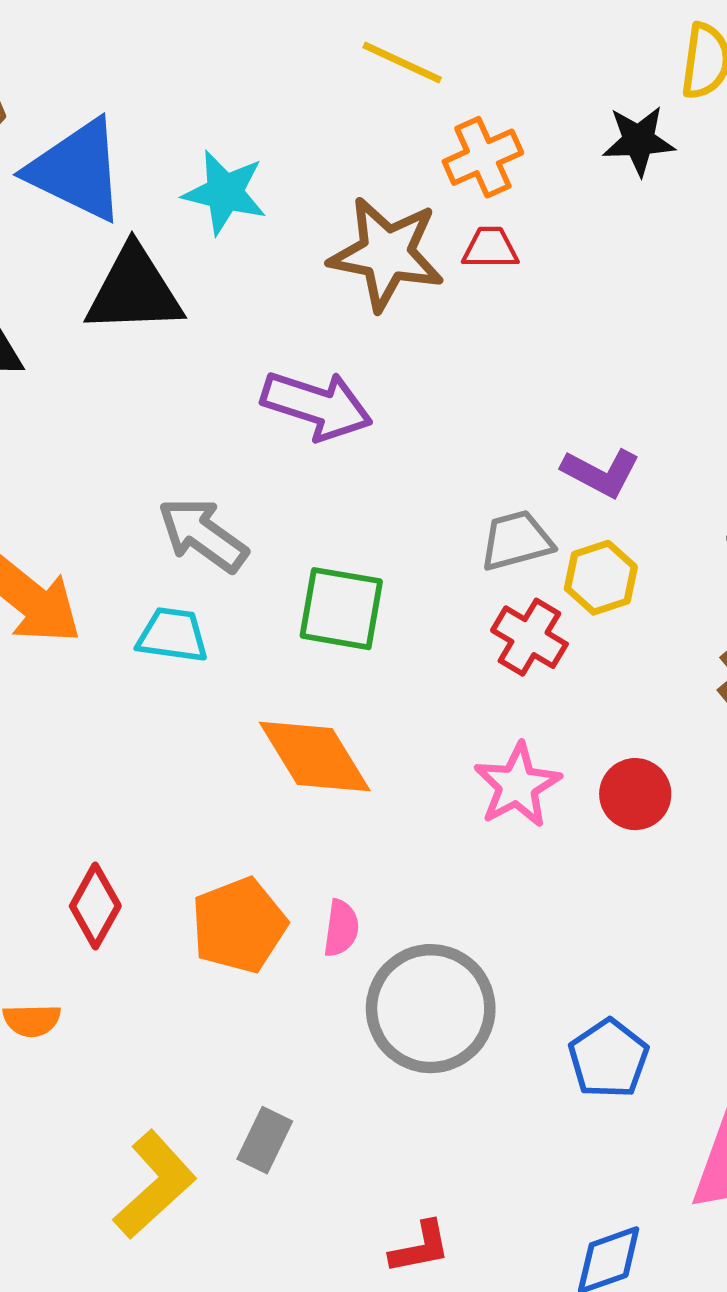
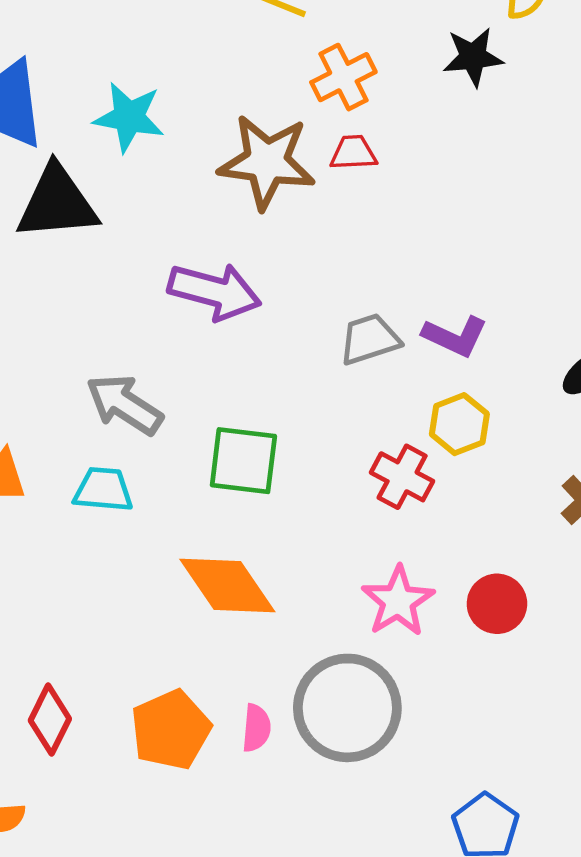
gray trapezoid: (516, 541) -> (370, 339), moved
gray circle: (431, 1009) -> (347, 708), moved

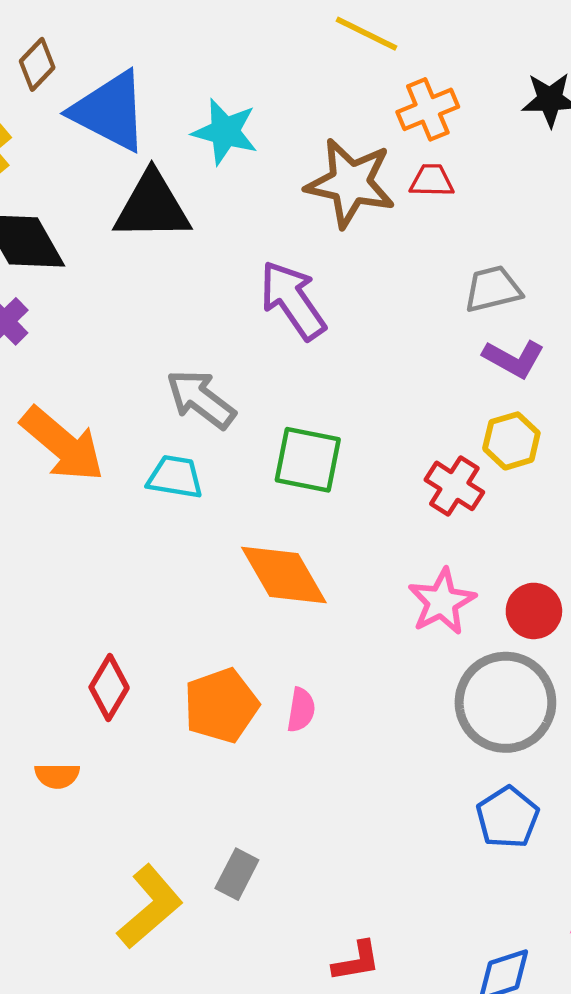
purple arrow: (215, 292) -> (293, 300), turned -144
gray trapezoid: (370, 339) -> (493, 289), moved
gray circle: (347, 708) -> (505, 702), moved

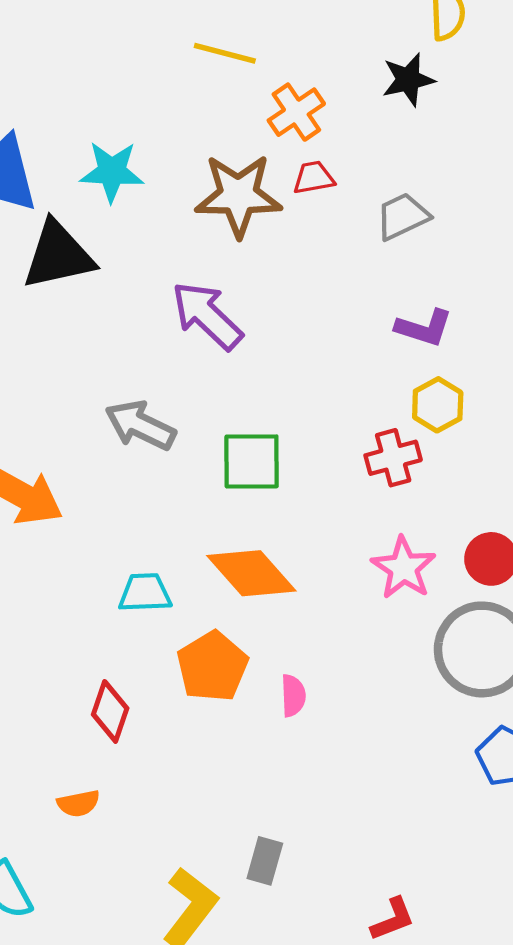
gray trapezoid: (493, 289) -> (402, 216), moved
cyan trapezoid: (175, 477) -> (145, 593), moved
red cross: (454, 486) -> (393, 458), turned -36
orange pentagon: (221, 706) -> (212, 666), moved

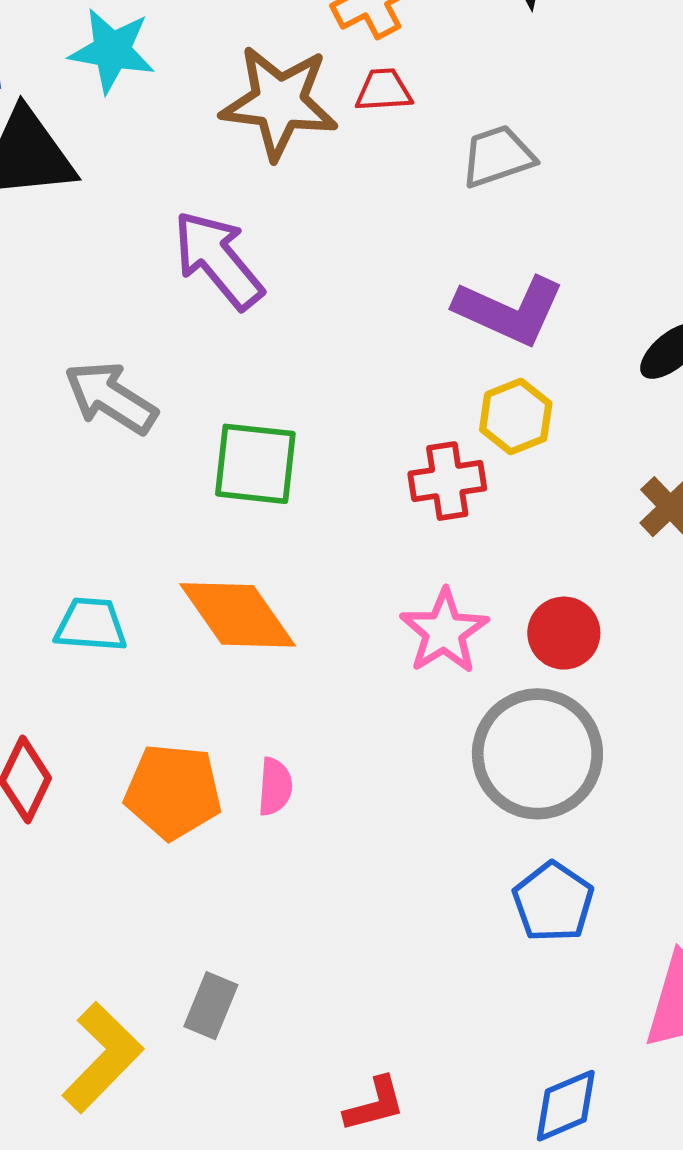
purple L-shape: (424, 328) -> (509, 310), size x1.4
orange pentagon: (212, 666) -> (173, 792), moved, turned 30

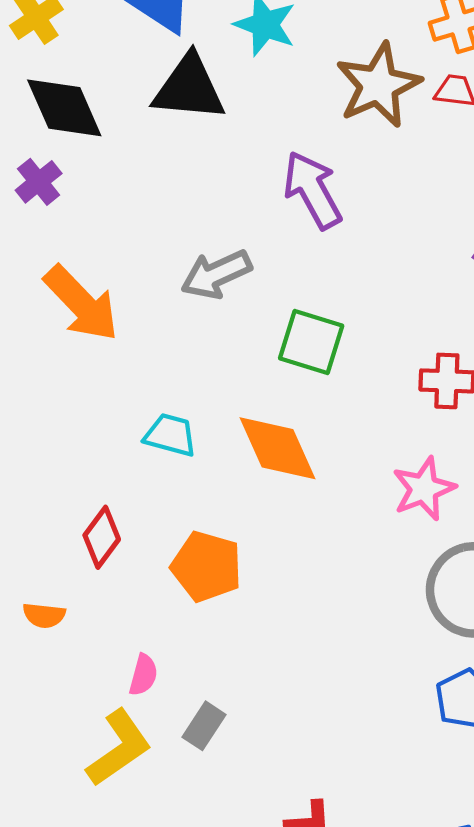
brown star: (279, 102) -> (378, 85), turned 30
gray arrow: (111, 398) -> (216, 274), turned -68
pink semicircle: (275, 787) -> (143, 675), moved

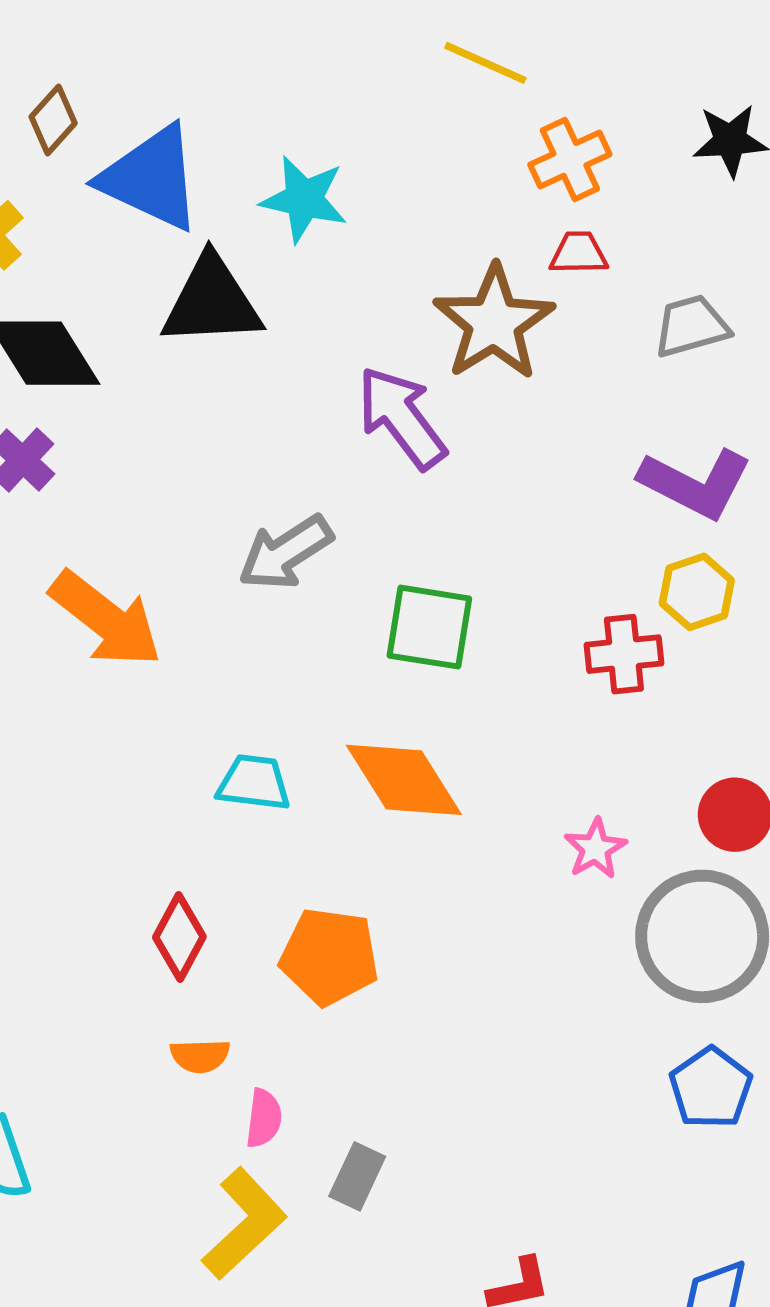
brown star: (378, 85) -> (494, 323), moved
pink star: (424, 489) -> (595, 849), moved, size x0.7
orange semicircle: (44, 615) -> (200, 1056), moved

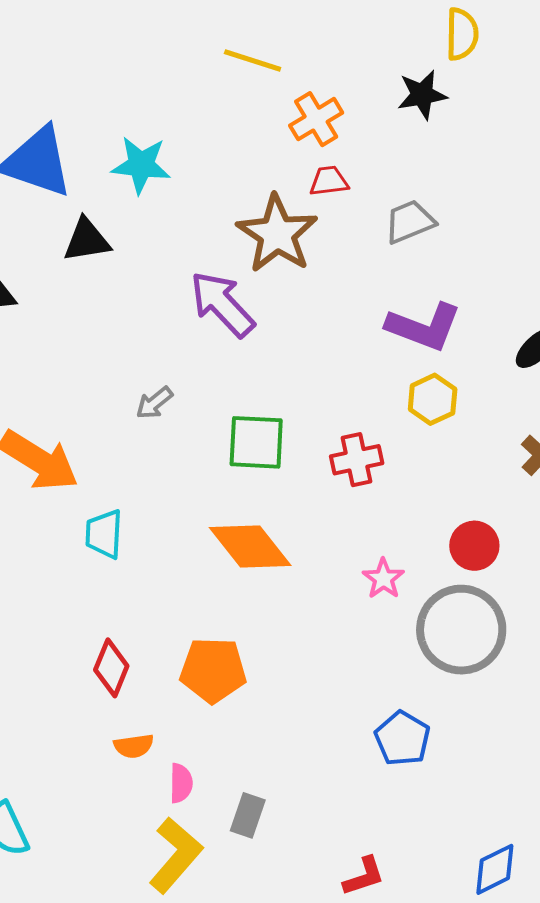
black triangle: (212, 301) -> (87, 240), size x0.7
gray arrow: (286, 553) -> (154, 403), size x0.6
red cross: (624, 654) -> (357, 460), moved
cyan trapezoid: (254, 783) -> (104, 534), moved, turned -88
blue pentagon: (711, 1088) -> (402, 738), moved

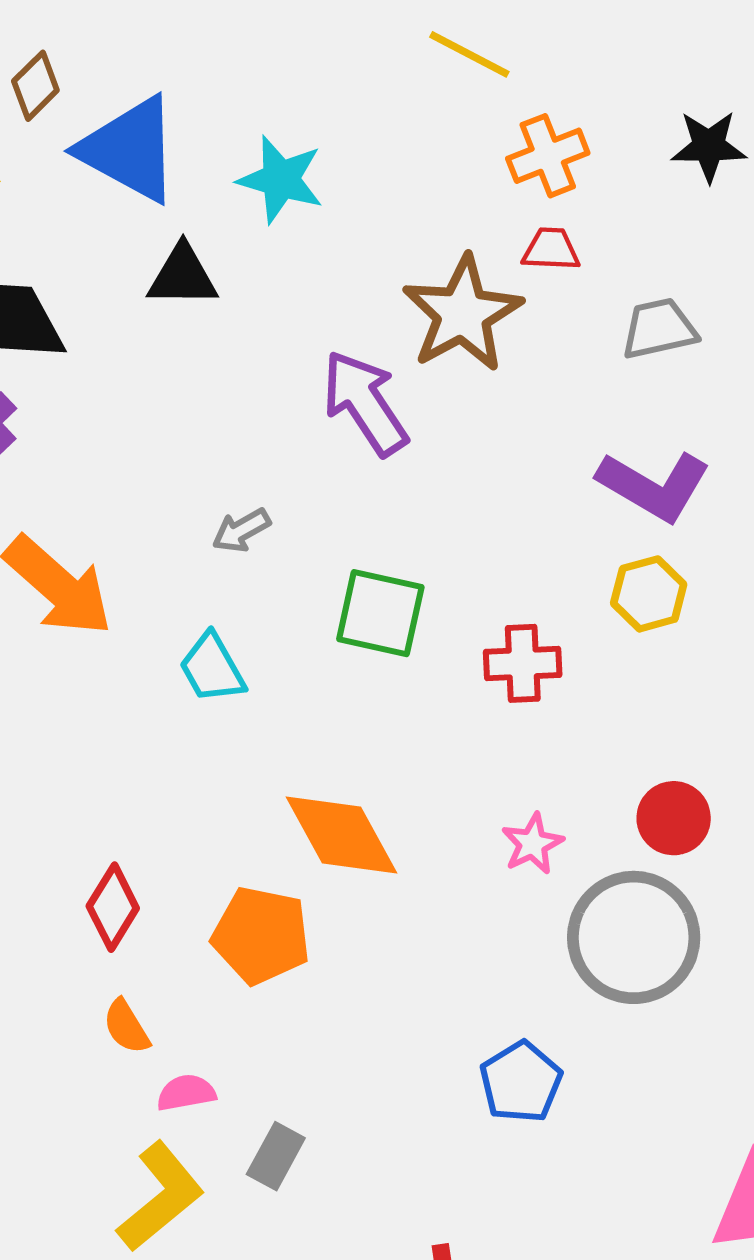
cyan trapezoid: (104, 534) -> (212, 668), moved, turned -42
orange diamond: (250, 547) -> (341, 835), moved
orange semicircle: (134, 746) -> (126, 1027), turned 57
pink semicircle: (181, 783) -> (186, 1093), turned -111

